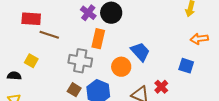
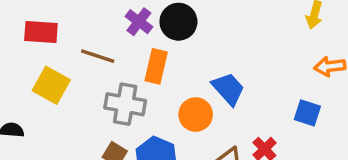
brown line: (49, 35) -> (98, 56), moved
yellow square: (31, 61) -> (51, 85), moved, size x1.5

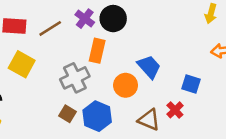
brown line: (98, 56) -> (50, 28), moved, turned -50
gray cross: (125, 104) -> (75, 78), turned -36
blue square: (307, 113) -> (191, 84), moved

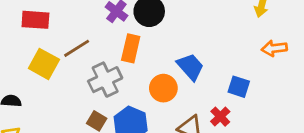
brown line: (50, 28) -> (77, 48), moved

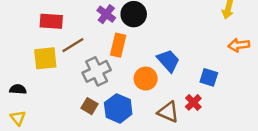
red rectangle: (35, 20) -> (51, 21), moved
yellow square: (44, 64) -> (45, 58), turned -35

